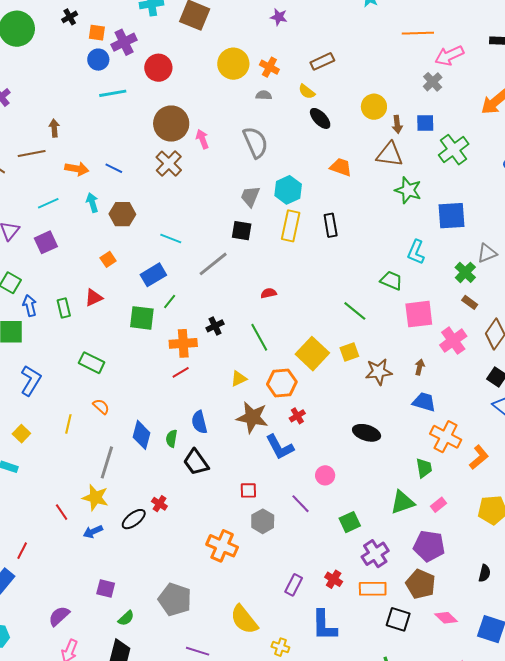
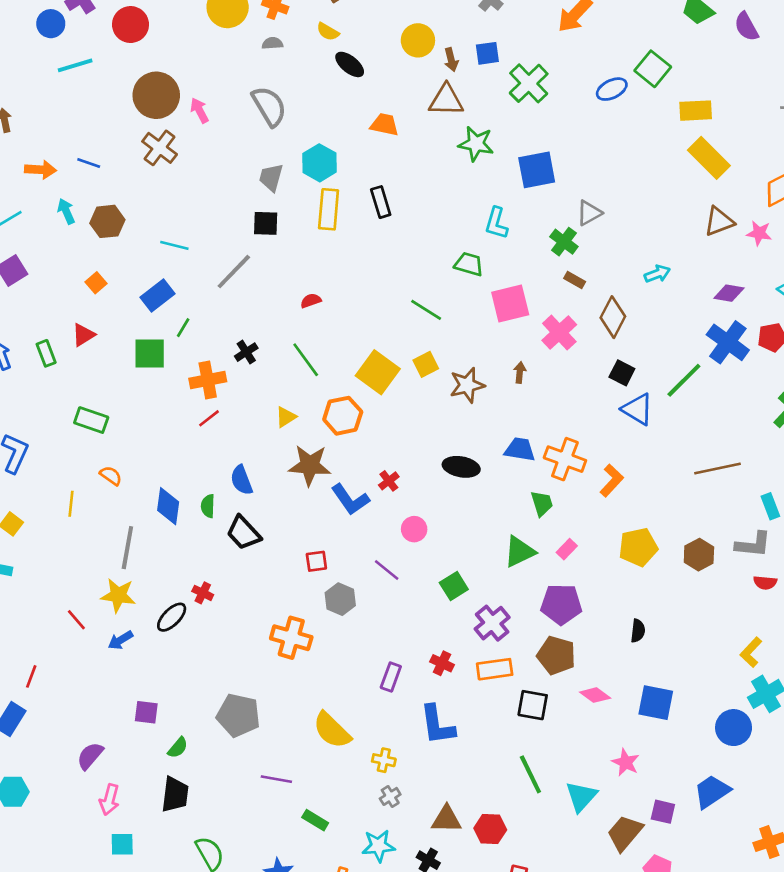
blue trapezoid: (424, 402) -> (520, 449), moved
red cross: (297, 416) -> (389, 481), moved

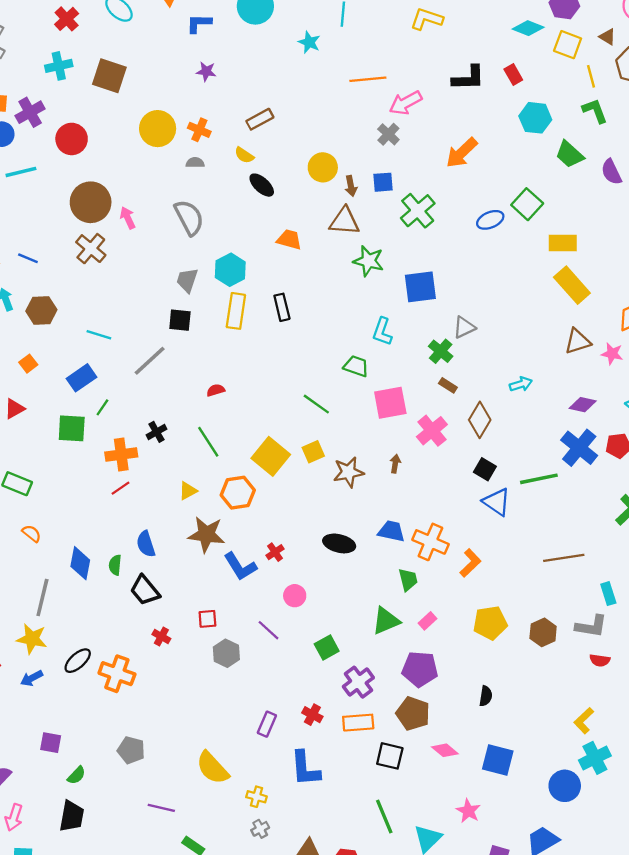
green line: (684, 380) -> (539, 479), turned 30
red cross: (203, 593) -> (161, 637), moved
orange cross: (291, 638) -> (117, 674), moved
gray pentagon: (238, 715) -> (131, 750), size x0.7

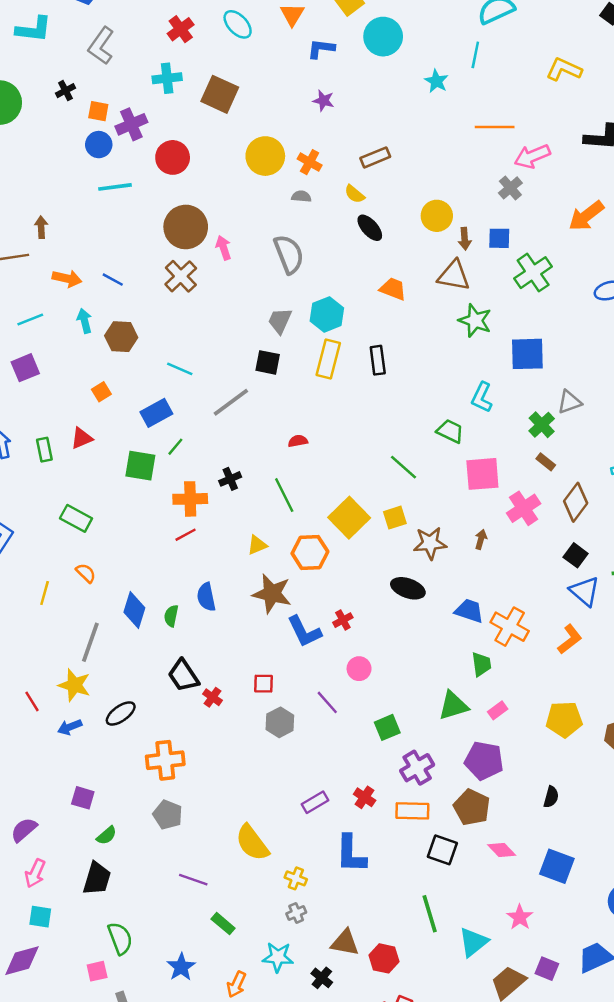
black ellipse: (339, 543) -> (408, 588), moved
orange L-shape: (470, 563) -> (570, 639), moved
black trapezoid: (145, 590) -> (183, 675), moved
orange cross: (117, 674) -> (165, 760), moved, turned -32
purple rectangle: (267, 724) -> (315, 802), turned 30

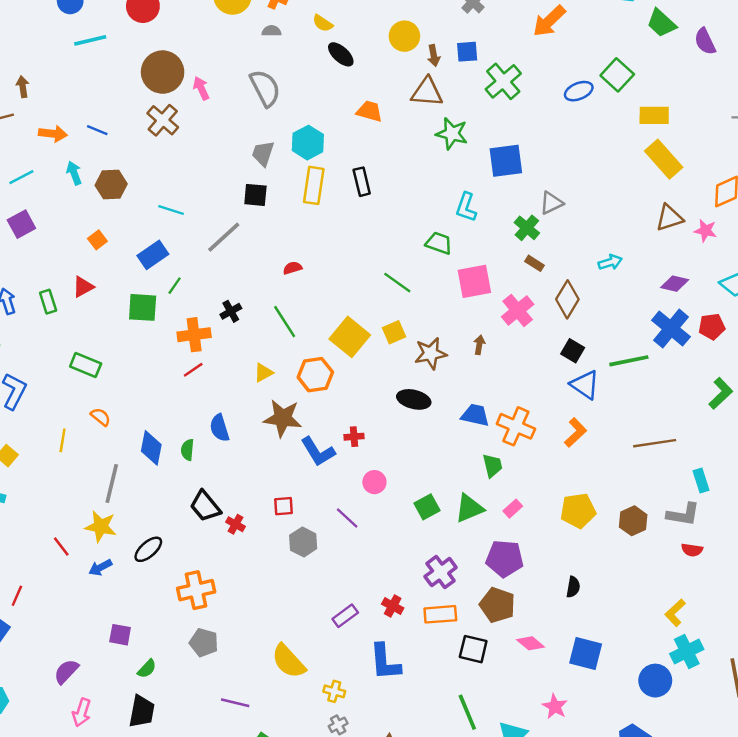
red cross: (343, 620) -> (354, 437), turned 30
green square: (387, 727) -> (427, 507), moved

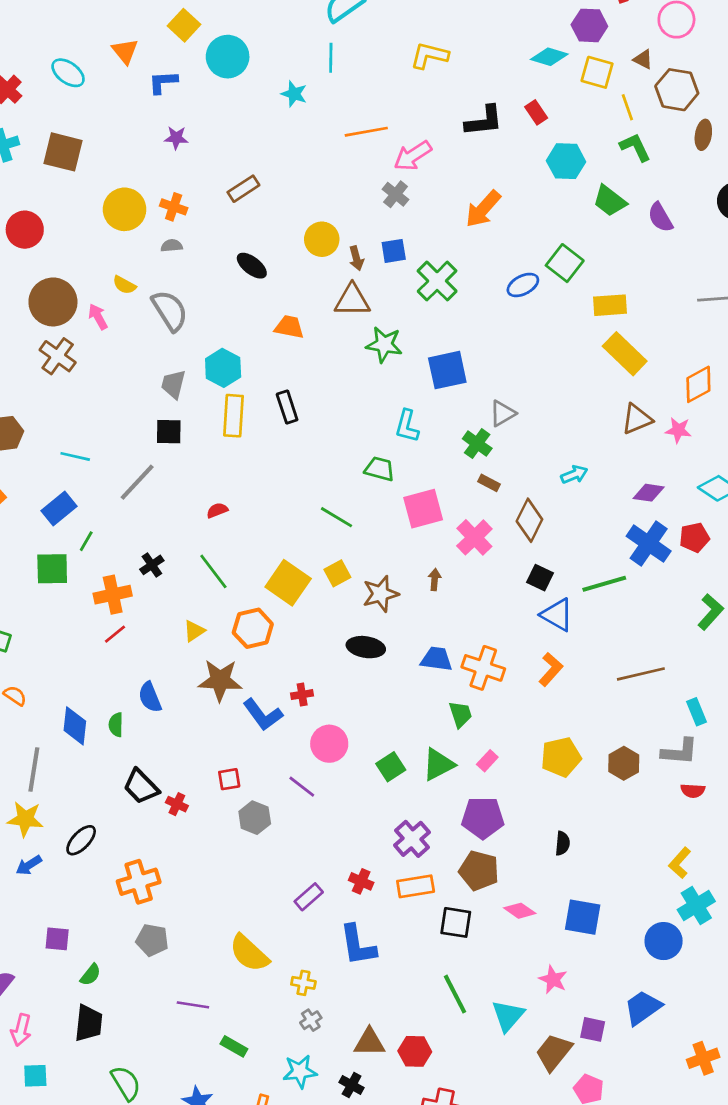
yellow semicircle: (323, 23) -> (124, 285), moved
pink circle: (374, 482) -> (329, 744), size x1.4

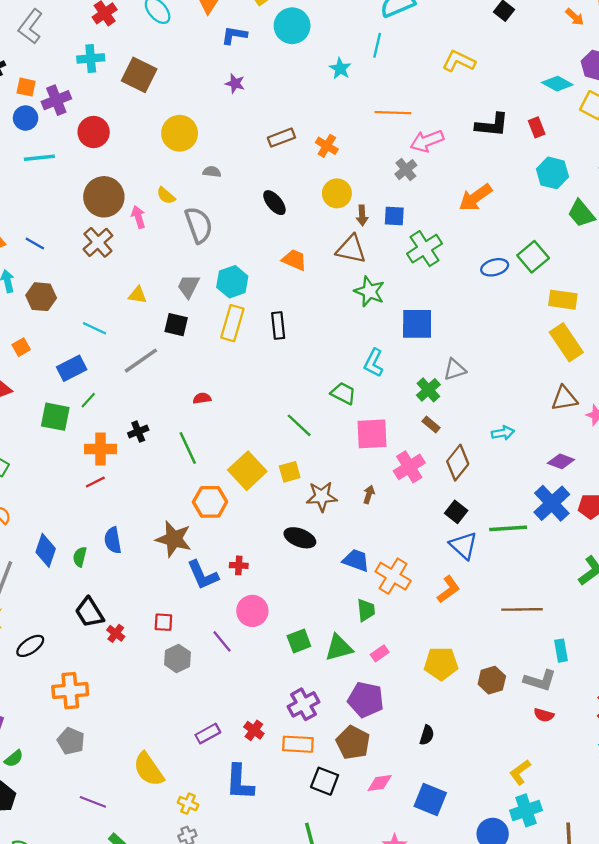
orange cross: (174, 207) -> (327, 146), moved
yellow triangle: (194, 631) -> (138, 295), moved, turned 30
pink diamond: (520, 911) -> (380, 783), turned -55

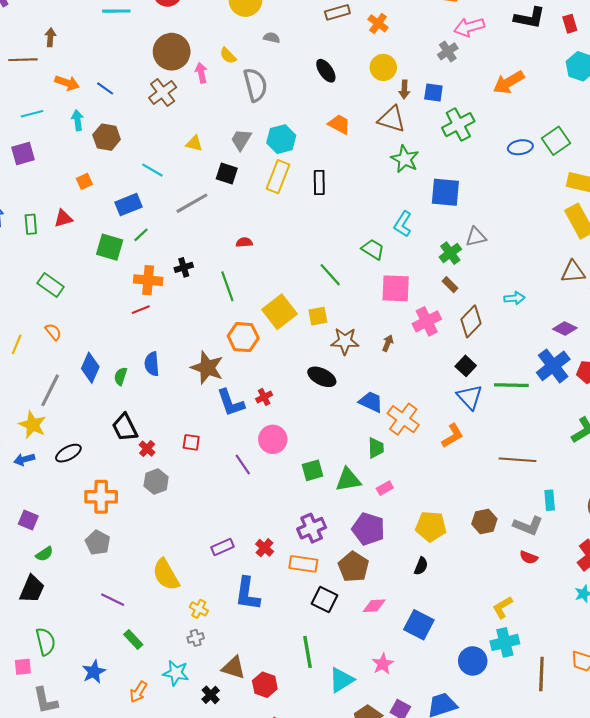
red cross: (239, 565) -> (264, 397), turned -35
gray hexagon: (178, 658) -> (156, 482), moved
yellow pentagon: (441, 664) -> (431, 526), moved

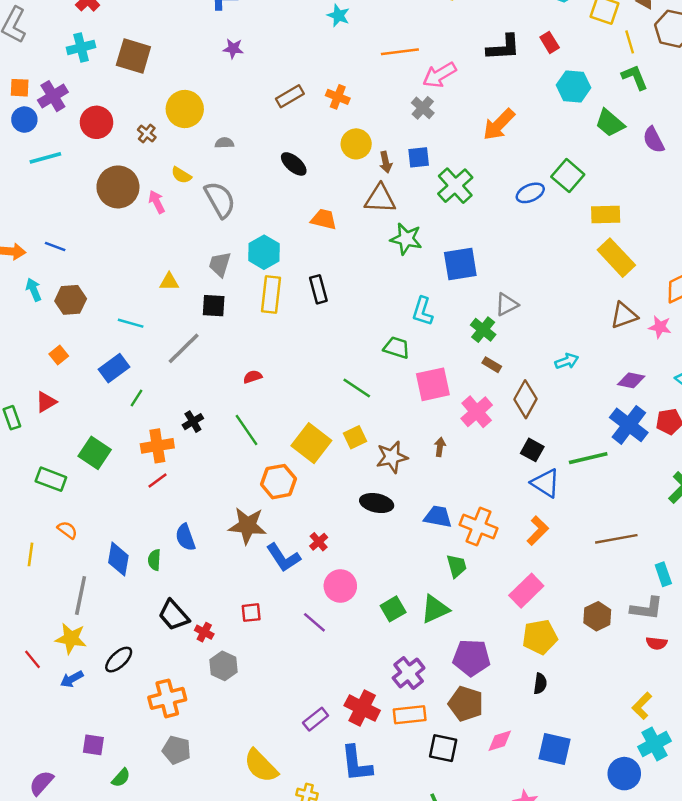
brown cross: (163, 93) -> (147, 134), moved, size x0.6
green square: (110, 247) -> (95, 453), moved, turned 32
pink rectangle: (385, 488) -> (526, 591), moved, size x1.8
red cross: (265, 548) -> (362, 708), size x1.6

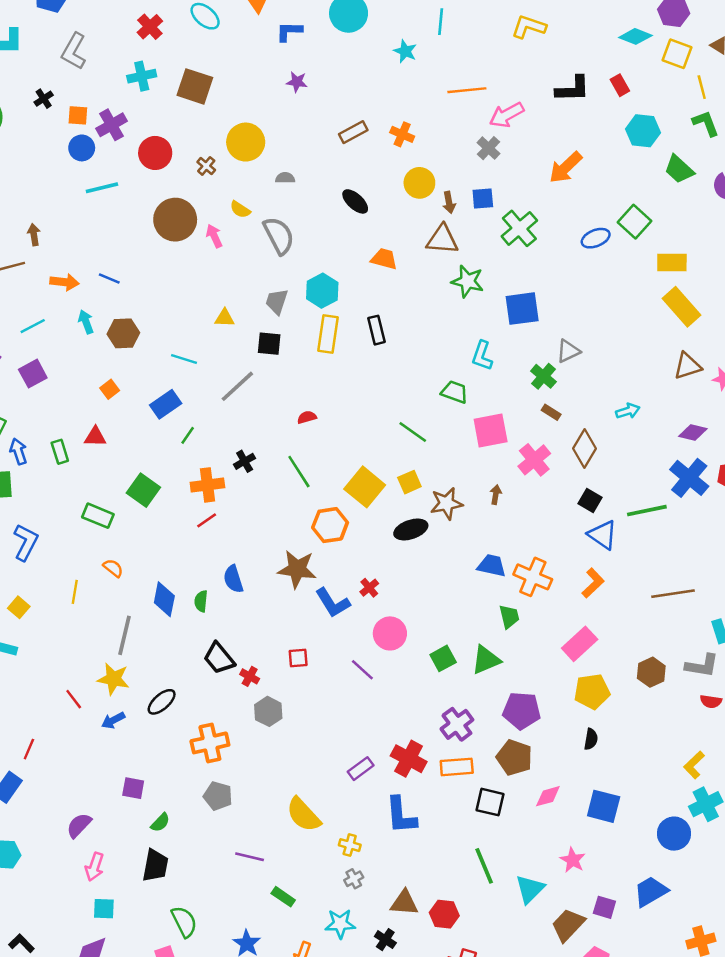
red triangle: (46, 402) -> (95, 437), turned 30
black ellipse: (377, 503) -> (411, 529), moved, turned -32

